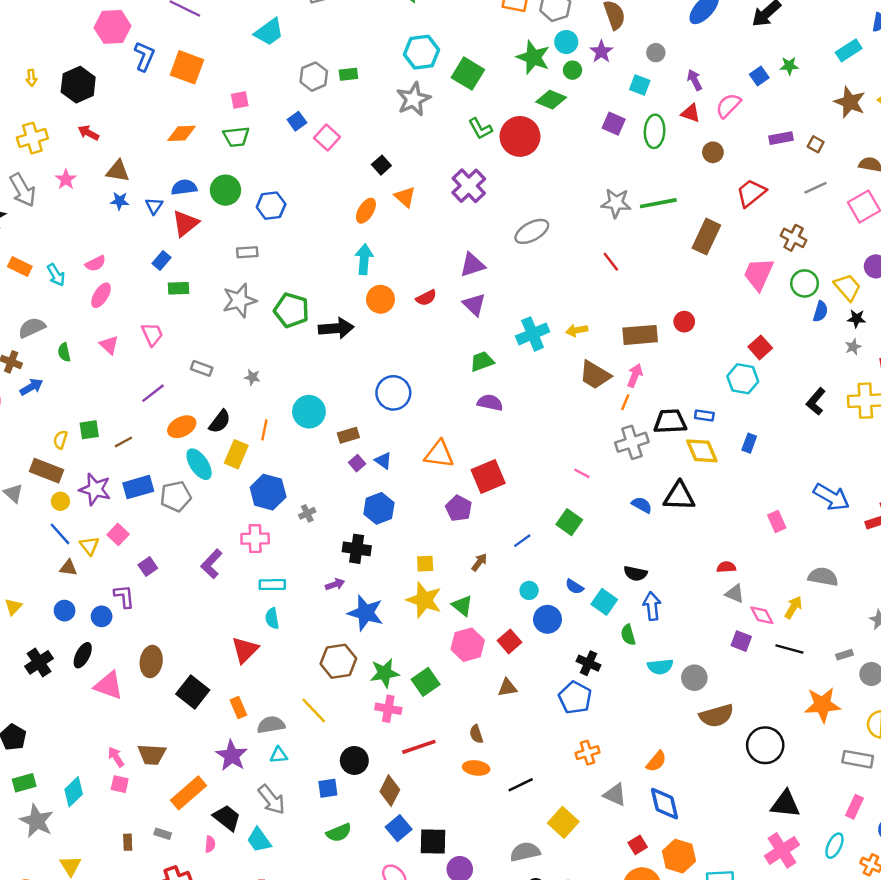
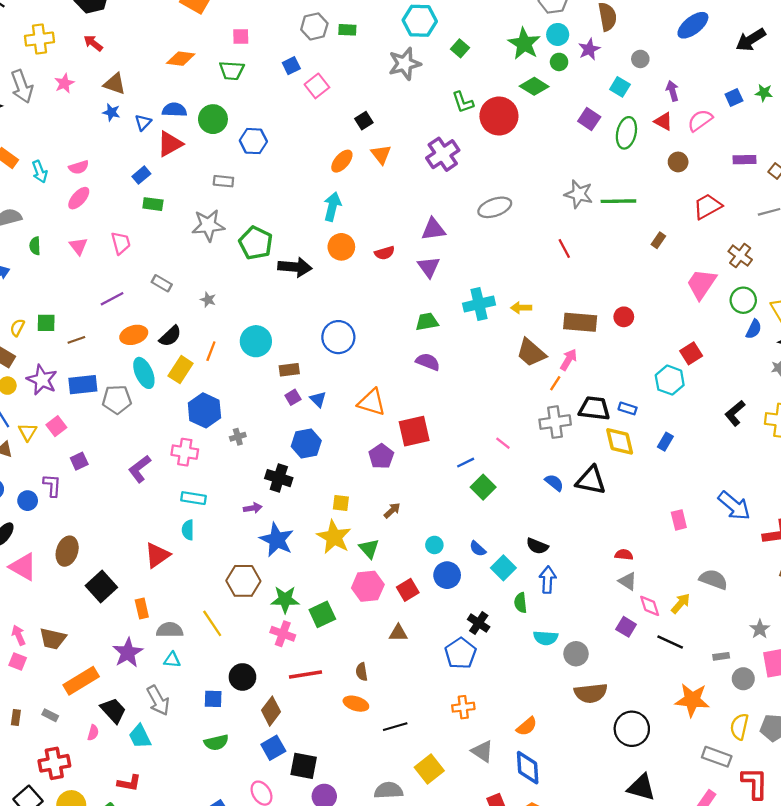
green square: (468, 74) -> (460, 48), size x0.6
brown rectangle: (706, 237) -> (658, 240), size x0.5
blue line: (522, 541) -> (466, 463), moved

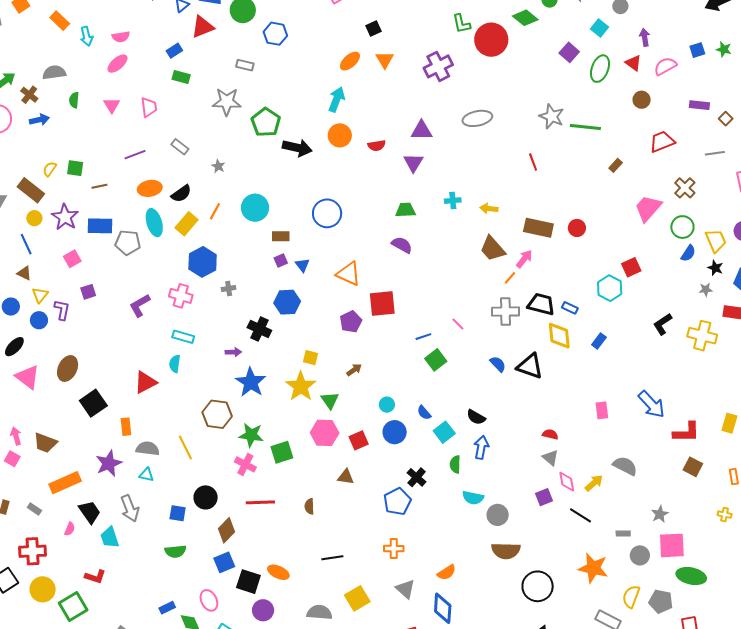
cyan cross: (479, 304) -> (453, 201), size x0.6
yellow triangle: (28, 432) -> (40, 295), moved
purple square: (626, 627) -> (544, 497), turned 30
orange ellipse: (356, 704) -> (278, 572), moved

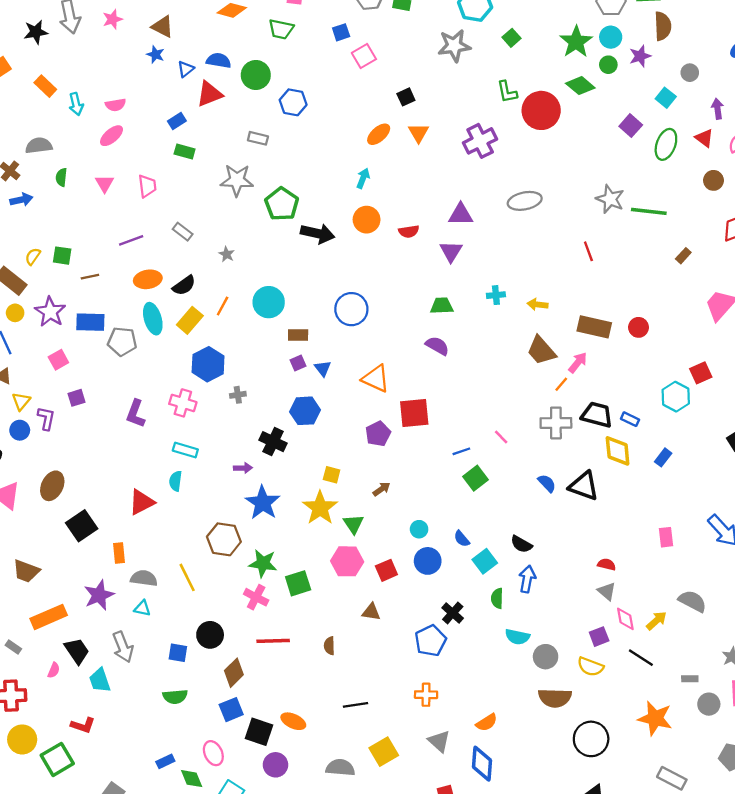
cyan arrow: (337, 99) -> (363, 178), size x0.7
purple L-shape: (140, 305) -> (136, 414), turned -40
yellow semicircle: (631, 597) -> (590, 667), moved, turned -90

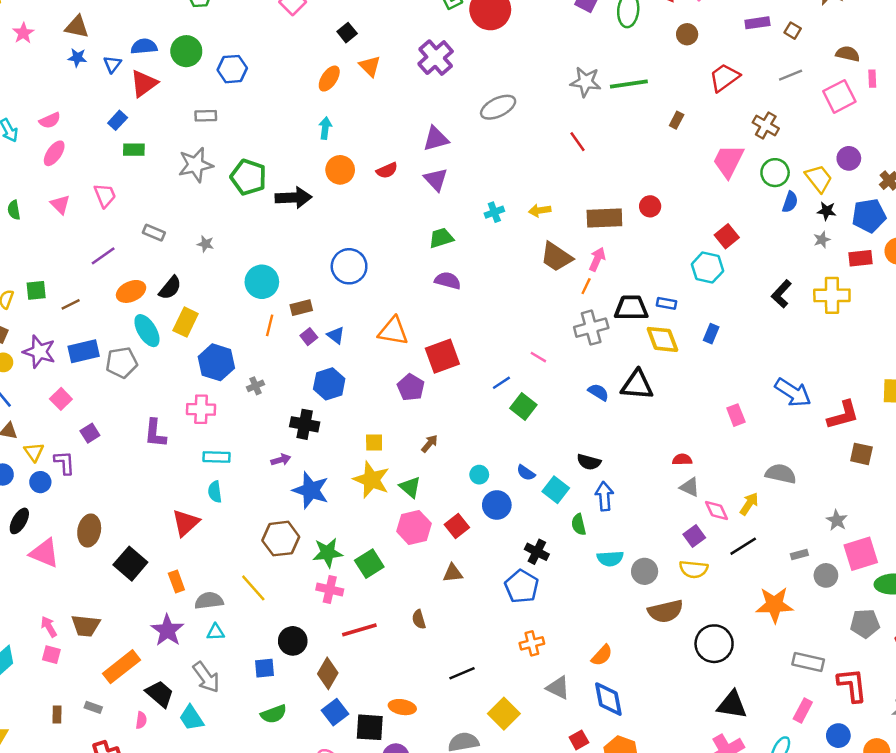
orange line: (223, 306) -> (270, 325), moved
black line: (641, 658) -> (743, 546), turned -50

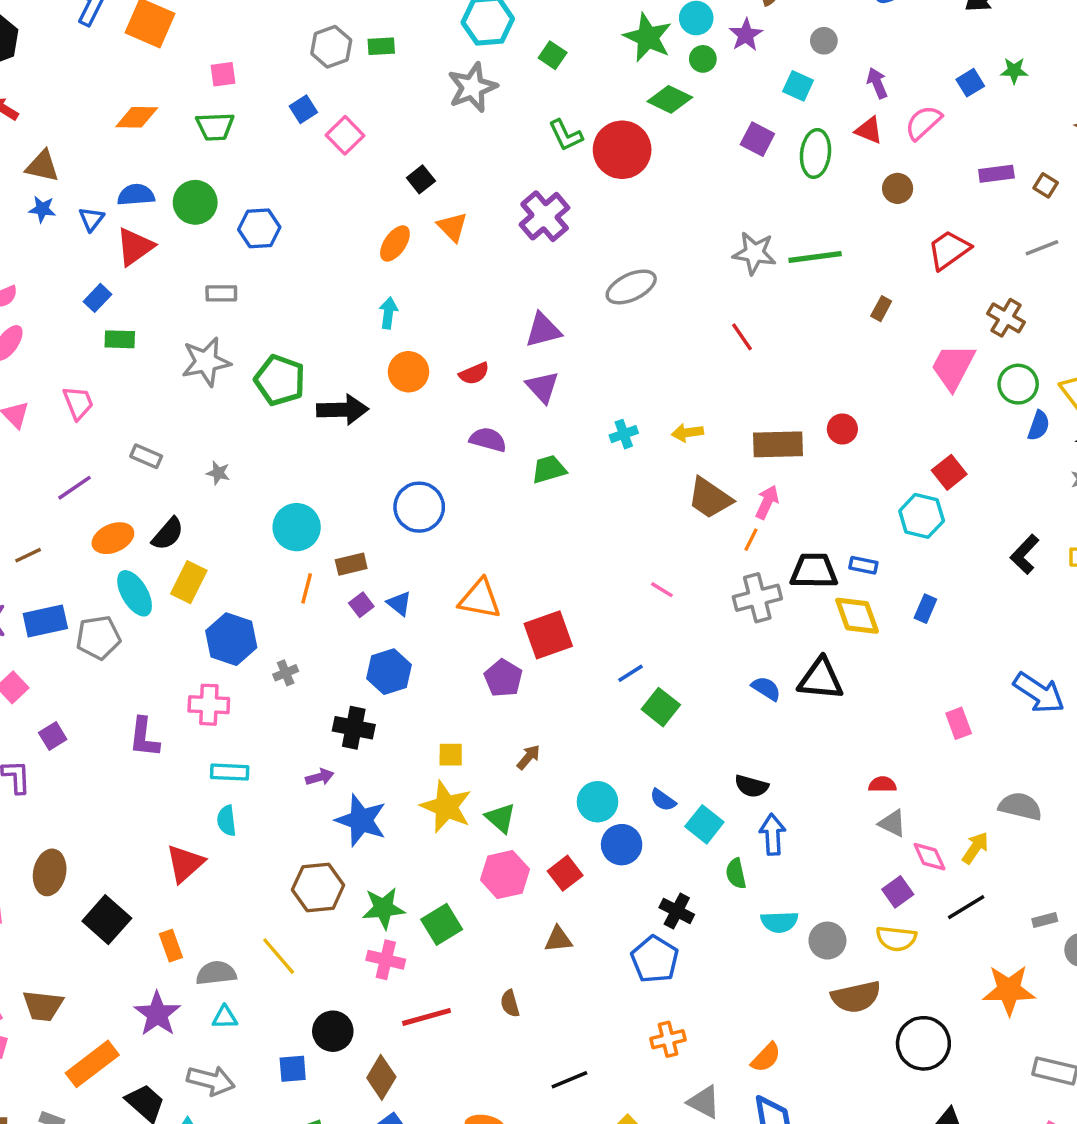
purple semicircle: (448, 281) -> (488, 440), moved
pink line: (538, 357) -> (662, 590), moved
cyan circle: (479, 475) -> (598, 802), size x1.5
gray arrow: (206, 677) -> (211, 1080), turned -40

